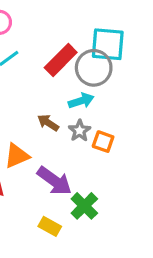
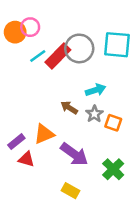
red rectangle: (61, 60) -> (58, 56), moved
gray circle: (94, 68) -> (79, 48), moved
green cross: (84, 206) -> (113, 169), moved

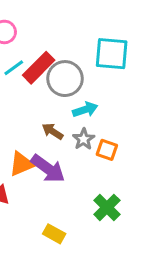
gray circle: (79, 48) -> (65, 79), moved
purple arrow: (74, 154) -> (48, 169), moved

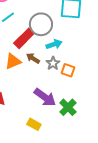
red rectangle: (39, 68) -> (24, 38), moved
orange triangle: (22, 164) -> (13, 61), moved
purple arrow: (48, 169) -> (45, 97), moved

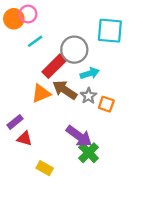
brown arrow: (33, 58) -> (65, 90), size x1.5
green cross: (68, 107) -> (89, 153), moved
yellow rectangle: (34, 124) -> (45, 168), moved

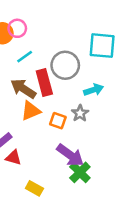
red rectangle: (54, 66) -> (44, 82), turned -60
cyan arrow: (90, 73) -> (94, 90), moved
brown arrow: (65, 90) -> (23, 89), moved
orange square: (106, 104) -> (58, 121), moved

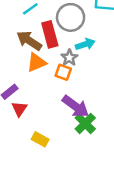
cyan arrow: (94, 90) -> (85, 44), moved
gray star: (80, 113) -> (69, 58), moved
red triangle: (14, 158) -> (19, 109), turned 49

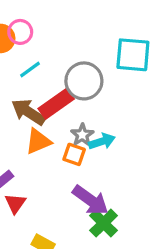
red rectangle: (50, 34) -> (56, 104), turned 70
cyan arrow: (85, 44) -> (102, 141), moved

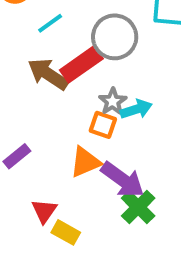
orange triangle: (38, 141) -> (85, 162), moved
red triangle: (15, 203) -> (44, 211), moved

